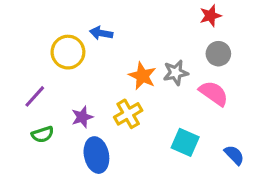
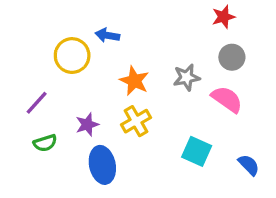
orange star: (142, 76) -> (134, 81), moved

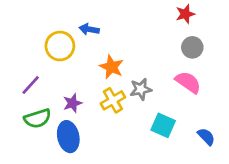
gray star: (186, 77) -> (141, 89), moved
green semicircle: (45, 143) -> (38, 118), size x1.4
blue ellipse: (102, 165) -> (68, 137), moved

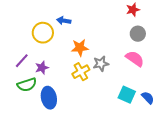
orange star: (111, 67) -> (80, 48), turned -30
purple star: (72, 103) -> (42, 68), moved
cyan square: (163, 125) -> (127, 95), moved

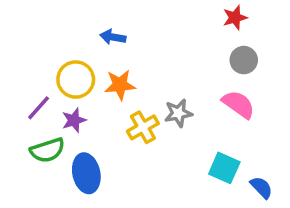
yellow circle: (43, 33) -> (76, 80), moved
orange star: (80, 48) -> (120, 85), moved
blue semicircle: (148, 98) -> (261, 187), moved

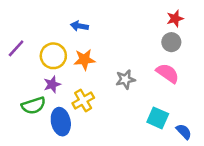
red star: (235, 18) -> (175, 19), moved
purple line: (39, 108) -> (16, 48), moved
yellow cross: (143, 127) -> (83, 101), moved

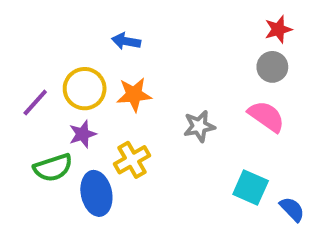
purple line: (16, 48) -> (35, 102), moved

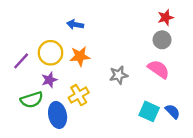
blue semicircle: (292, 209) -> (173, 111), moved

